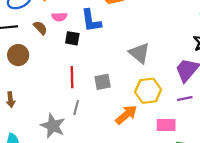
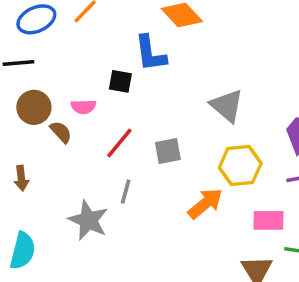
pink semicircle: (59, 17) -> (83, 107), moved
brown semicircle: (40, 28) -> (61, 132), moved
red line: (72, 77) -> (119, 143), turned 40

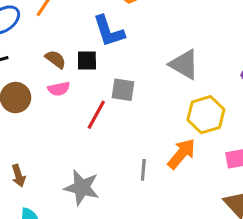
brown semicircle: (61, 132) -> (56, 59), moved
gray square: (168, 151) -> (123, 90), moved, turned 30
brown arrow: (21, 178) -> (18, 176), moved
gray line: (126, 192) -> (143, 170), moved

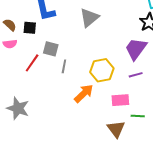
gray triangle: (184, 64) -> (89, 18), moved, turned 45
gray line: (143, 170) -> (64, 66), moved

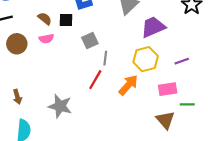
gray square: (51, 49) -> (90, 41), turned -35
purple trapezoid: (136, 49) -> (153, 27), moved, turned 35
red line: (32, 63) -> (95, 80), moved

